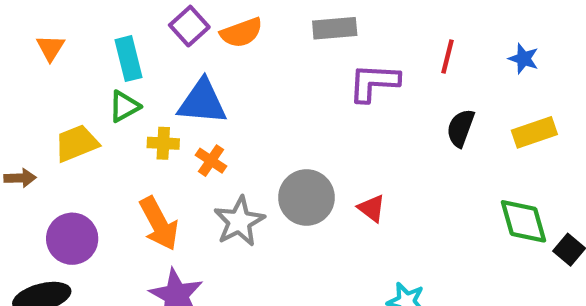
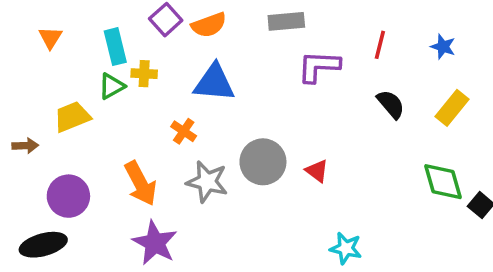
blue triangle: (202, 102) -> (214, 83), moved
black semicircle: (461, 128) -> (391, 104), turned 120
yellow rectangle: (534, 132) -> (452, 108), turned -32
yellow cross: (163, 143) -> (144, 74), moved
gray star: (239, 221) -> (207, 182), turned -30

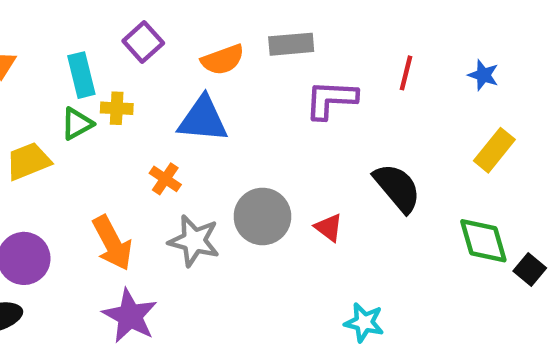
orange semicircle: (209, 25) -> (223, 60), moved
black semicircle: (391, 104) -> (397, 188), moved, size x1.4

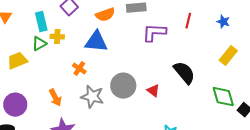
orange arrow: (112, 243) -> (55, 98), size x0.7

